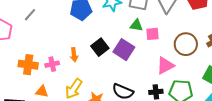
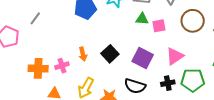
brown circle: (186, 44) -> (193, 21), moved
black square: (100, 47) -> (110, 54), moved
purple square: (124, 50) -> (143, 58), moved

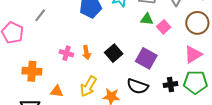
pink square: (159, 26) -> (164, 27), turned -32
pink triangle: (175, 56) -> (193, 54), moved
pink cross: (62, 66) -> (66, 53), moved, turned 32
orange cross: (38, 68) -> (32, 71), moved

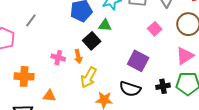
green triangle: (147, 19) -> (105, 25), moved
black square: (114, 53) -> (92, 41), moved
yellow arrow: (88, 86) -> (89, 77), moved

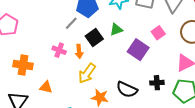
gray line: (31, 20) -> (71, 23), moved
green triangle: (105, 25) -> (116, 30), moved, turned -32
purple square: (138, 61) -> (138, 50), moved
black cross: (163, 86) -> (157, 83), moved

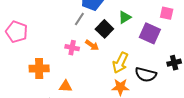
pink square: (158, 33) -> (167, 13), turned -32
orange arrow: (79, 51) -> (92, 45), turned -40
yellow arrow: (87, 73) -> (120, 63), moved

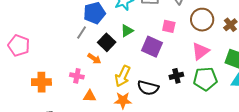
pink cross: (72, 48) -> (77, 76), moved
orange triangle: (66, 86) -> (90, 96), moved

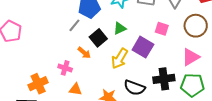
yellow arrow: (123, 76) -> (120, 59), moved
black cross: (176, 76) -> (164, 79), size x1.5
orange cross: (41, 82) -> (38, 84), moved, turned -30

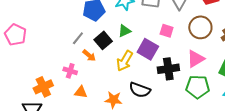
gray line: (74, 25) -> (78, 38), moved
black cross: (164, 79) -> (168, 69), moved

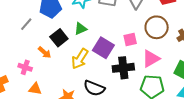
pink square: (167, 31) -> (130, 40), moved, turned -32
gray line: (78, 38) -> (26, 24), moved

